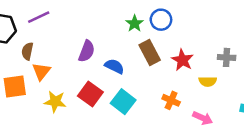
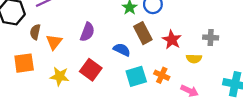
blue semicircle: (114, 66) -> (122, 50), moved
orange triangle: (41, 71) -> (54, 42), moved
cyan square: (123, 102) -> (136, 76), moved, turned 35

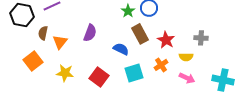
orange square: (24, 63) -> (33, 61), turned -30
red square: (91, 70) -> (99, 77), moved
orange cross: (162, 75) -> (161, 65), moved, turned 32
pink arrow: (190, 91) -> (187, 78), moved

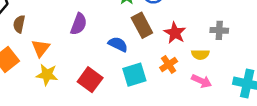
orange triangle: (60, 42) -> (41, 48), moved

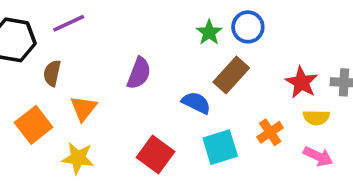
brown rectangle: (142, 25) -> (231, 75), turned 70
red star: (175, 33) -> (302, 82), moved
yellow star: (47, 75) -> (78, 158), moved

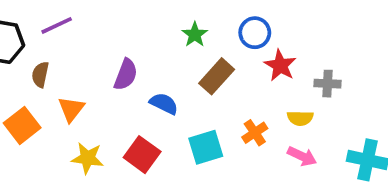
blue circle: (248, 27) -> (255, 33), moved
red star: (302, 82) -> (280, 65), moved
blue semicircle: (196, 103) -> (164, 104), moved
yellow star: (78, 158) -> (88, 158), moved

